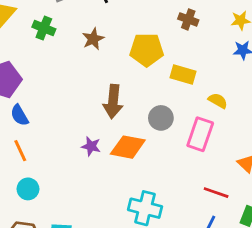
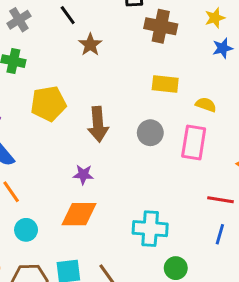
brown cross: (188, 19) -> (161, 26), size x1.5
brown star: (93, 39) -> (90, 45), moved
yellow pentagon: (147, 50) -> (48, 104), moved
orange diamond: (128, 147) -> (79, 214), moved

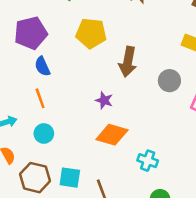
orange diamond: (79, 214) -> (112, 135), moved
cyan cross: (150, 229) -> (148, 161), size x0.7

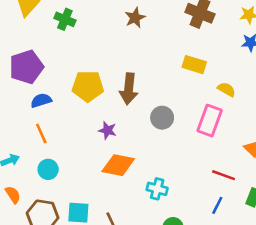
yellow pentagon: (91, 33) -> (88, 86), moved
blue semicircle: (42, 66) -> (41, 100), turned 102
gray circle: (169, 81) -> (162, 118), moved

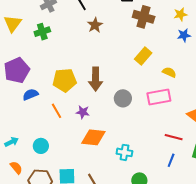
green cross: (65, 19) -> (42, 32), turned -35
yellow rectangle: (194, 65) -> (143, 56), turned -60
pink rectangle: (210, 121) -> (159, 97), turned 65
orange line: (41, 133) -> (57, 111), moved

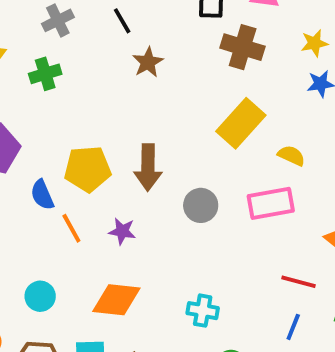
yellow rectangle: (143, 56) -> (241, 123), size x1.4
blue semicircle: (30, 95) -> (42, 195), moved, turned -91
orange diamond: (93, 137) -> (116, 300), moved

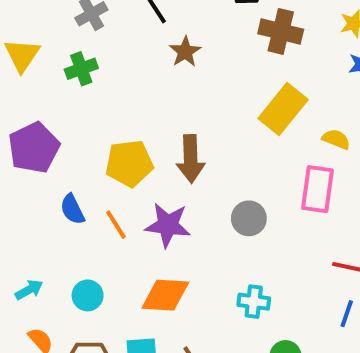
blue semicircle: (42, 195) -> (72, 209), moved
pink rectangle: (271, 203) -> (318, 189), turned -69
gray circle: (201, 205) -> (249, 218), moved
purple star: (122, 231) -> (168, 225), size x1.6

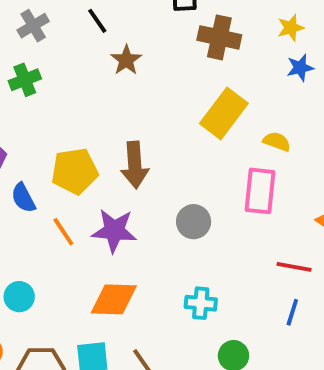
blue semicircle: (72, 209) -> (23, 198), moved
cyan circle: (88, 295) -> (19, 297), moved

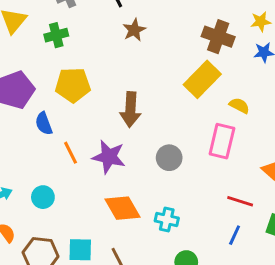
brown cross: (219, 37) -> (218, 37), moved
yellow pentagon: (75, 171) -> (73, 85), moved
cyan circle: (19, 297) -> (43, 197), moved
orange diamond: (114, 299) -> (123, 208), moved, turned 51

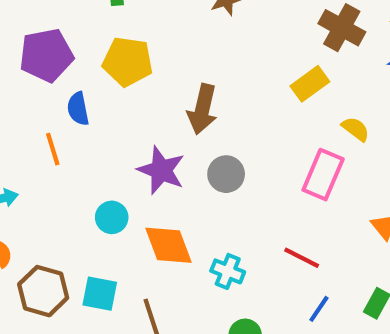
yellow rectangle: (202, 79) -> (310, 84), size x0.7
orange line: (71, 153) -> (53, 149), moved
gray circle: (169, 158) -> (226, 174), moved
cyan circle: (43, 197) -> (112, 217), moved
red line: (240, 201) -> (302, 258), moved

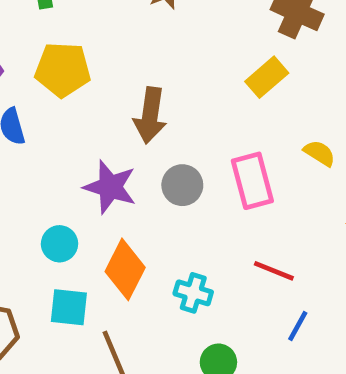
yellow semicircle: (356, 129) -> (320, 153), moved
pink rectangle: (323, 175) -> (252, 181), moved, turned -33
orange diamond: (169, 245) -> (125, 269), turned 52
cyan square: (100, 294) -> (69, 307), moved

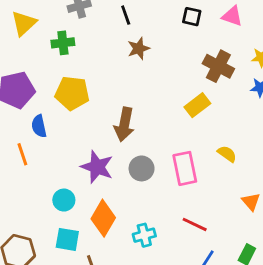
cyan cross: (193, 293) -> (144, 235), turned -35

